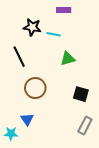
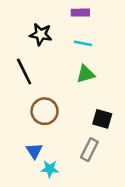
cyan line: (54, 34) -> (83, 43), moved
gray rectangle: (85, 125) -> (89, 150), moved
cyan star: (11, 134) -> (50, 169), moved

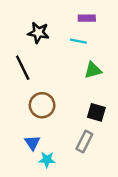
purple rectangle: (80, 13) -> (87, 18), moved
green triangle: (86, 74) -> (93, 70), moved

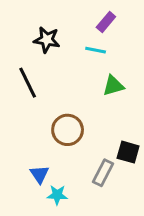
purple rectangle: (87, 18) -> (106, 22), turned -49
brown circle: (42, 105) -> (68, 130), moved
black square: (96, 112) -> (128, 152), moved

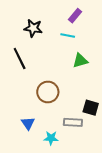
gray rectangle: (103, 173) -> (73, 122), turned 66
cyan star: (57, 195) -> (51, 138), moved

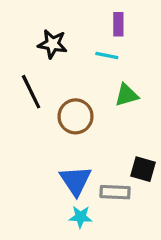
purple rectangle: (75, 16) -> (118, 24), turned -40
brown circle: (48, 92) -> (76, 116), moved
blue triangle: (28, 123) -> (76, 181), moved, size x1.5

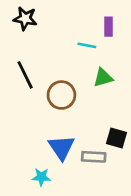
purple rectangle: (118, 24) -> (108, 27), moved
black star: (52, 44) -> (25, 19), moved
cyan star: (80, 217) -> (41, 177), moved

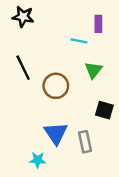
green triangle: (103, 78) -> (93, 70), turned -36
black square: (116, 138) -> (104, 110), moved
gray rectangle: (94, 157) -> (85, 142), turned 75

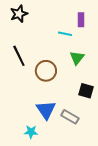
black star: (23, 17) -> (19, 14), turned -30
gray rectangle: (85, 142) -> (70, 117), turned -48

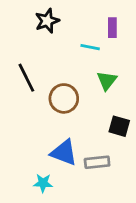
black star: (19, 14) -> (47, 21), moved
blue triangle: (46, 110) -> (64, 153), turned -35
gray rectangle: (70, 117) -> (97, 162), turned -36

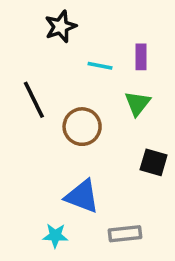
purple rectangle: (112, 28) -> (141, 57), moved
cyan line: (90, 47) -> (100, 66), moved
gray rectangle: (97, 162) -> (125, 234), moved

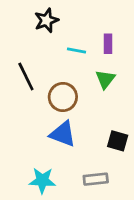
black square: (154, 162) -> (118, 141), moved
blue triangle: (82, 196) -> (63, 134), moved
cyan star: (55, 236) -> (42, 180), size x1.4

